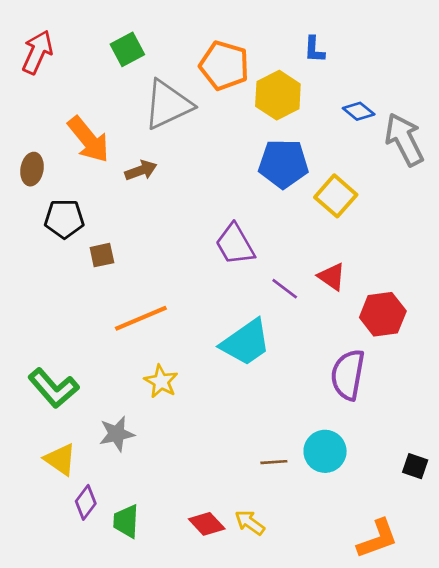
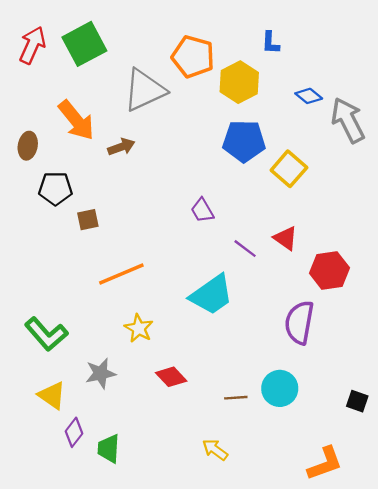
green square: (127, 49) -> (84, 44), moved, size x1.5
purple trapezoid: (235, 244) -> (202, 210), size x0.7
red diamond: (207, 524) -> (171, 377), moved

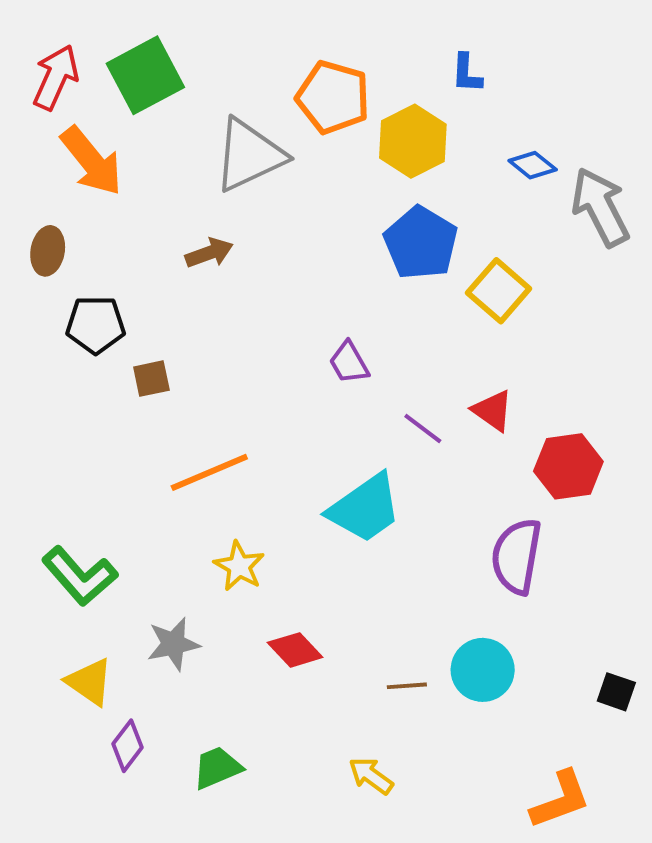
orange arrow: (76, 120) -> (92, 161), moved
blue pentagon: (244, 141) -> (421, 243), turned 30
green trapezoid: (109, 449) -> (217, 768), moved, turned 64

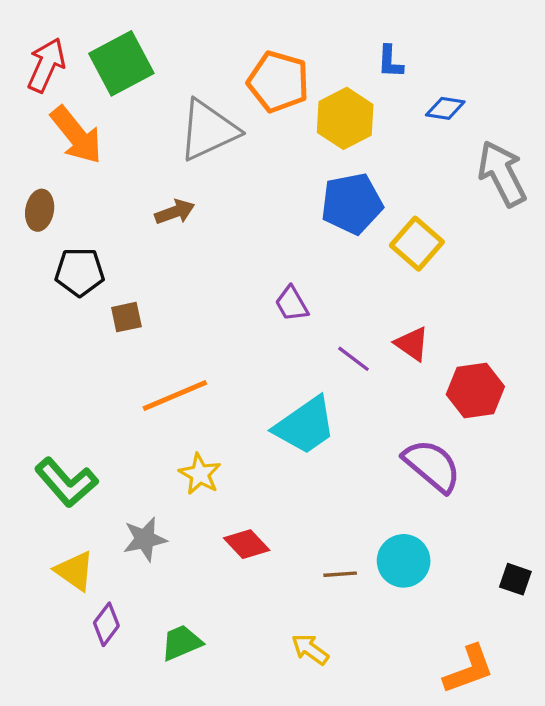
blue diamond: (533, 165) -> (445, 108), moved, turned -30
blue pentagon: (421, 243) -> (352, 204), turned 30
purple semicircle: (517, 556) -> (432, 466), turned 120

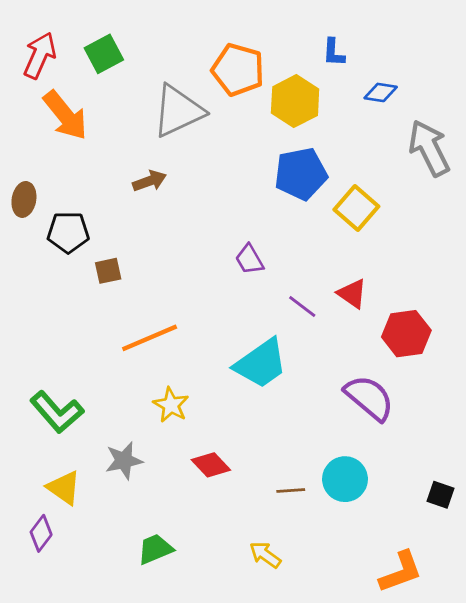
green square: (121, 63) -> (104, 54), size x0.7
brown ellipse: (40, 210) -> (24, 199), moved
purple diamond: (106, 624) -> (41, 533), moved

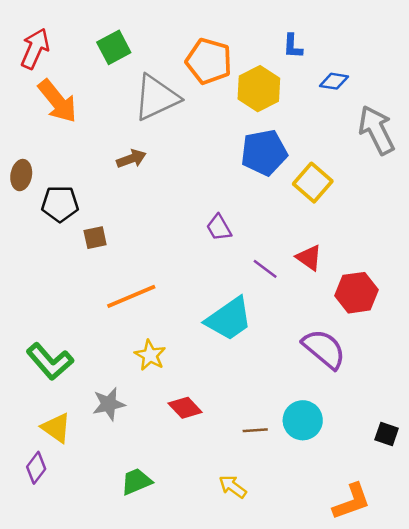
green square: (104, 54) -> (114, 47), moved

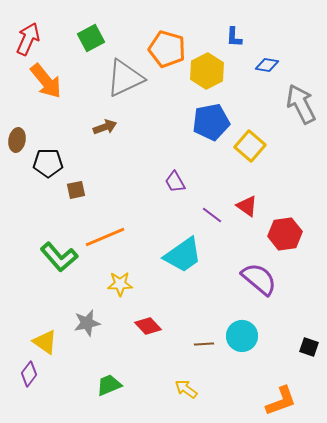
yellow star: (150, 355) -> (120, 284), turned -30
green L-shape: (50, 361) -> (59, 257), moved

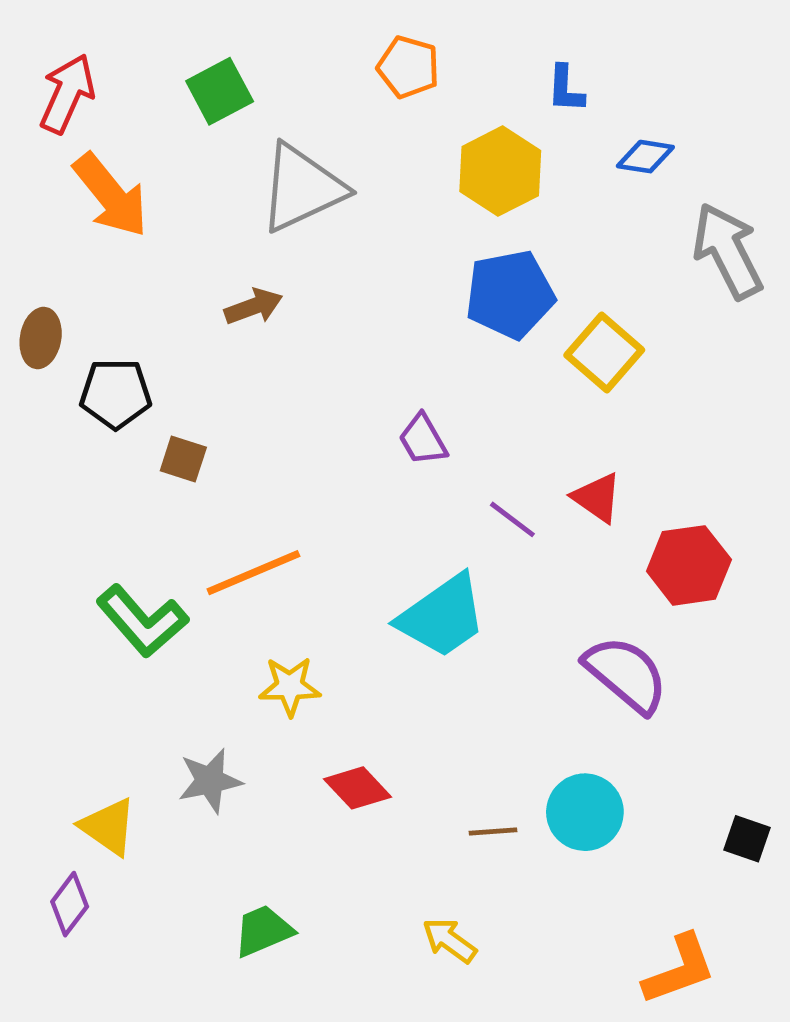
orange pentagon: (167, 49) -> (408, 67), moved, size x0.7
brown square: (76, 190) -> (183, 459), turned 30

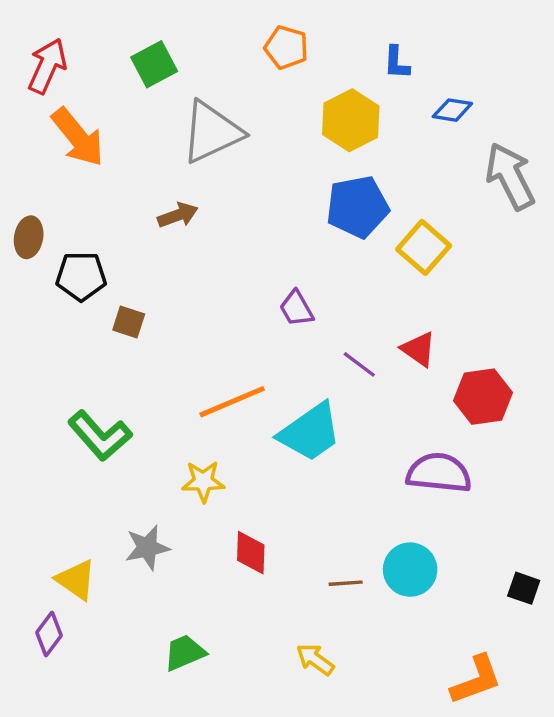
orange line: (253, 573) -> (232, 402), moved
purple semicircle: (626, 674) -> (439, 473), turned -34
red diamond: (358, 788) -> (251, 553), turned 45

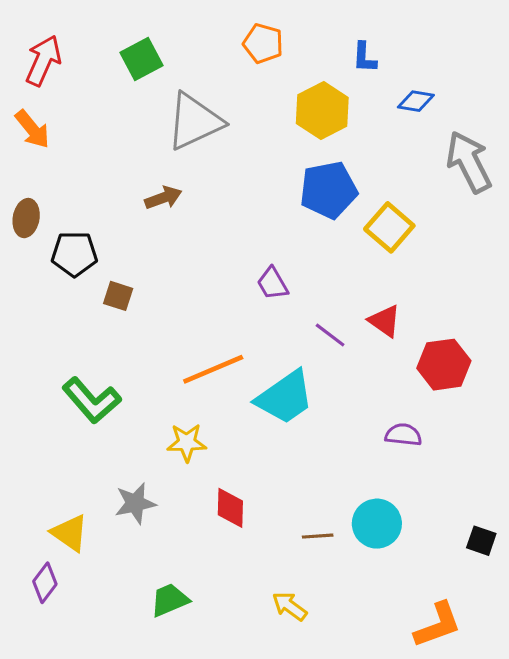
orange arrow: (78, 137) -> (32, 129), moved, size x0.7
purple semicircle: (439, 473) -> (403, 435), size x0.6

